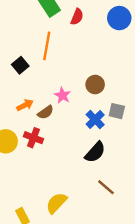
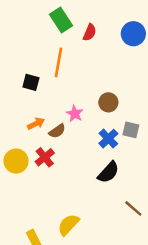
black square: (20, 65) -> (31, 82), turned -35
red cross: (33, 138) -> (45, 157), turned 30
brown line: (106, 187) -> (133, 208), moved

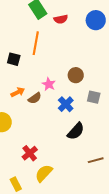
red semicircle: (90, 32) -> (61, 19), turned 56
blue cross: (108, 139) -> (66, 104), moved
red cross: (45, 157) -> (30, 153), moved
brown line: (133, 208) -> (96, 160), turned -56

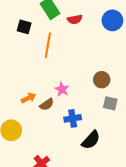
black square: (14, 59) -> (24, 27), moved
brown circle: (76, 75) -> (102, 80), moved
blue cross: (66, 104) -> (73, 118), moved, turned 35

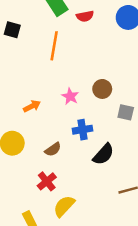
black square: (24, 27) -> (12, 30), moved
brown circle: (102, 80) -> (102, 89), moved
brown semicircle: (47, 104) -> (53, 149), moved

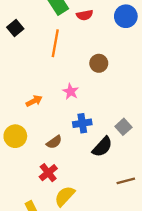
black square: (12, 30) -> (15, 28), turned 35
brown circle: (102, 89) -> (99, 63), moved
gray square: (126, 112) -> (123, 127), moved, turned 35

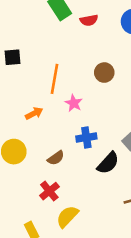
black square: (15, 28) -> (12, 57), moved, turned 35
orange line: (55, 43) -> (55, 79), moved

